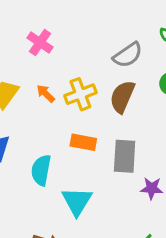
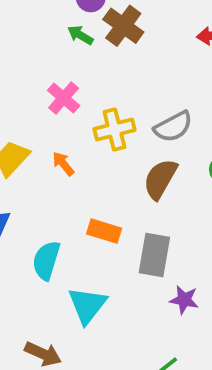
yellow cross: (80, 94) -> (114, 129), moved

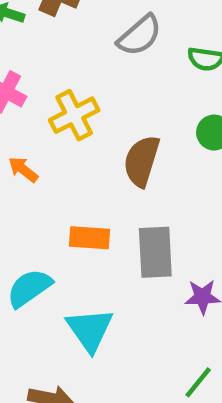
gray semicircle: (173, 127) -> (139, 35), moved
cyan semicircle: (46, 260) -> (29, 288), turned 51

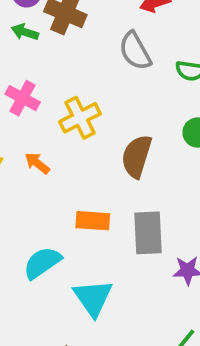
gray semicircle: (139, 35) -> (135, 51), turned 102

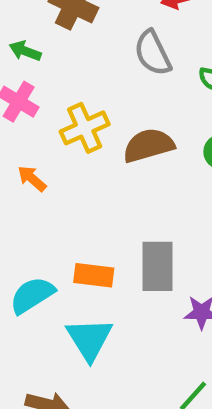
green arrow: (25, 32) -> (25, 51), moved
brown semicircle: (137, 156) -> (148, 145), moved, turned 54
orange rectangle: (93, 221) -> (94, 275), moved

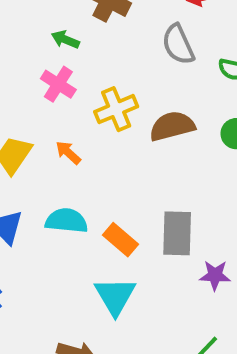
orange rectangle: (94, 275) -> (120, 240), turned 32
cyan semicircle: (32, 295) -> (66, 221), moved, turned 36

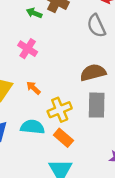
green arrow: (65, 40) -> (34, 13), moved
yellow cross: (116, 109) -> (60, 110), moved
gray rectangle: (177, 233) -> (97, 105), moved

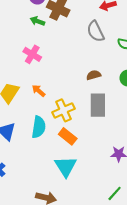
brown semicircle: (93, 73) -> (94, 75), size x0.6
cyan semicircle: (32, 127) -> (39, 127), turned 95

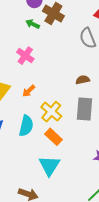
orange arrow: (39, 91) -> (29, 91), turned -88
yellow cross: (64, 110) -> (51, 112), turned -30

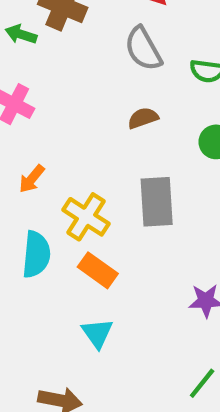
brown semicircle: (83, 80) -> (143, 118), moved
cyan triangle: (49, 166) -> (97, 333), size x0.7

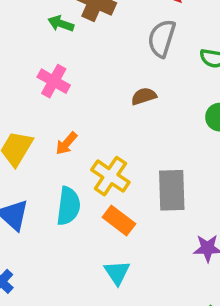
gray semicircle: (143, 49) -> (162, 38), turned 45
brown semicircle: (143, 118) -> (144, 96), moved
gray rectangle: (157, 202) -> (172, 190), moved

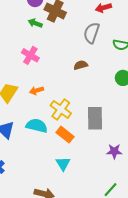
orange arrow: (66, 143) -> (37, 90), turned 32
cyan semicircle: (68, 206) -> (37, 126), turned -85

